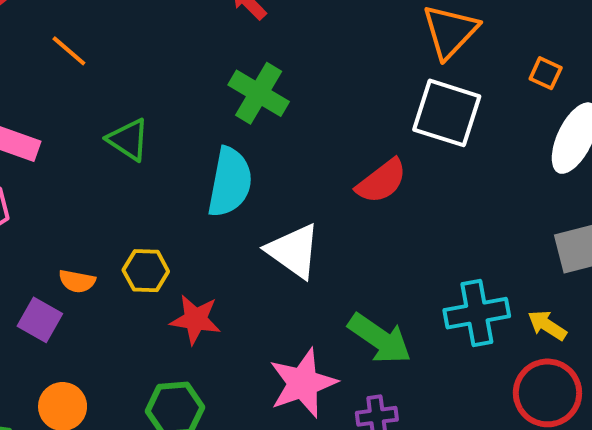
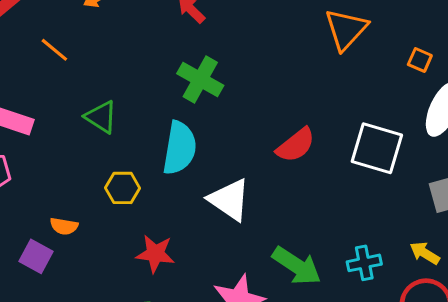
white square: (447, 113) -> (377, 148), moved
yellow hexagon: (146, 271) -> (122, 188), moved
cyan cross: (477, 313) -> (364, 263), moved, size x0.7

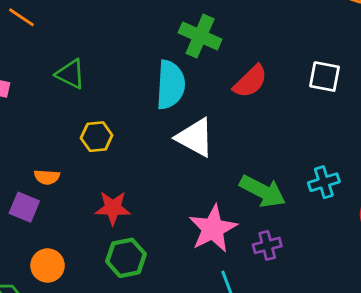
green cross: (200, 80) -> (200, 36), moved
cyan semicircle: (180, 148) -> (170, 85), moved
white square: (377, 148) -> (325, 77), size x0.7
red star: (155, 254) -> (113, 208), moved

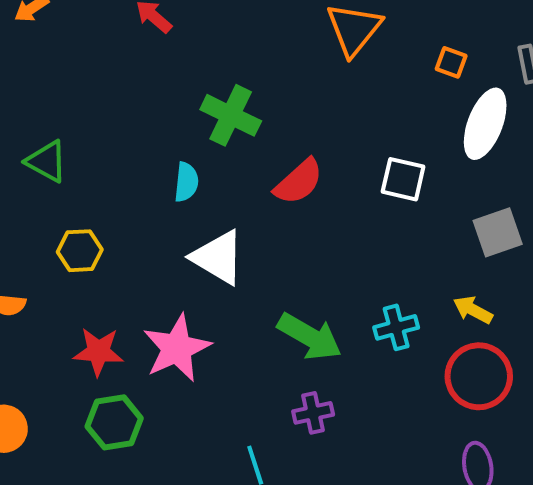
cyan semicircle: (170, 85) -> (186, 182), size x0.6
pink star: (213, 229) -> (177, 348), moved

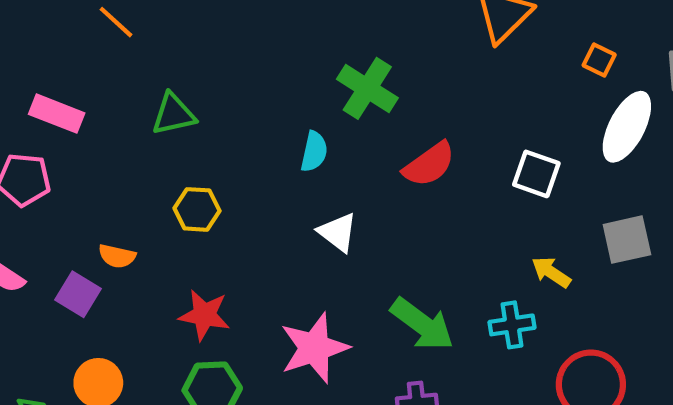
green triangle: (47, 161) -> (173, 114), turned -48
white triangle: (218, 257) -> (338, 232), size x0.7
yellow arrow: (473, 310) -> (551, 272), moved
pink star: (177, 348) -> (314, 348), moved

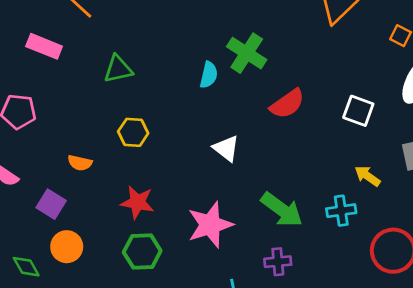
pink rectangle: (57, 114) -> (44, 46), moved
cyan semicircle: (314, 152) -> (209, 75), moved
purple square: (78, 294) -> (51, 204), moved

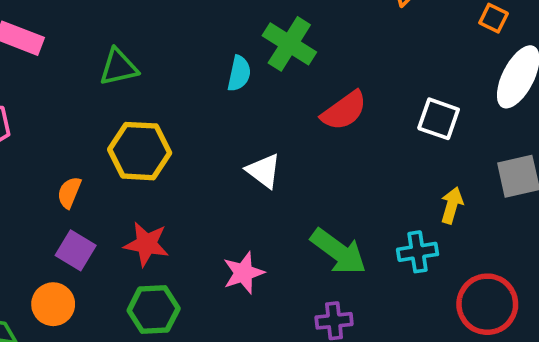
yellow hexagon: (133, 132) -> (140, 151), size x1.5
orange semicircle: (80, 163) -> (69, 192), turned 100
yellow arrow: (367, 176) -> (452, 205), turned 72
purple square: (51, 204) -> (76, 250), moved
pink star: (210, 225) -> (243, 273), size x0.7

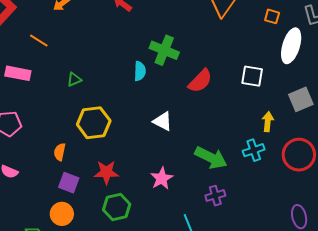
green triangle: (119, 67) -> (74, 79), size x0.7
red circle: (487, 304) -> (299, 155), moved

